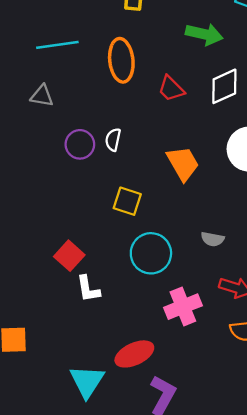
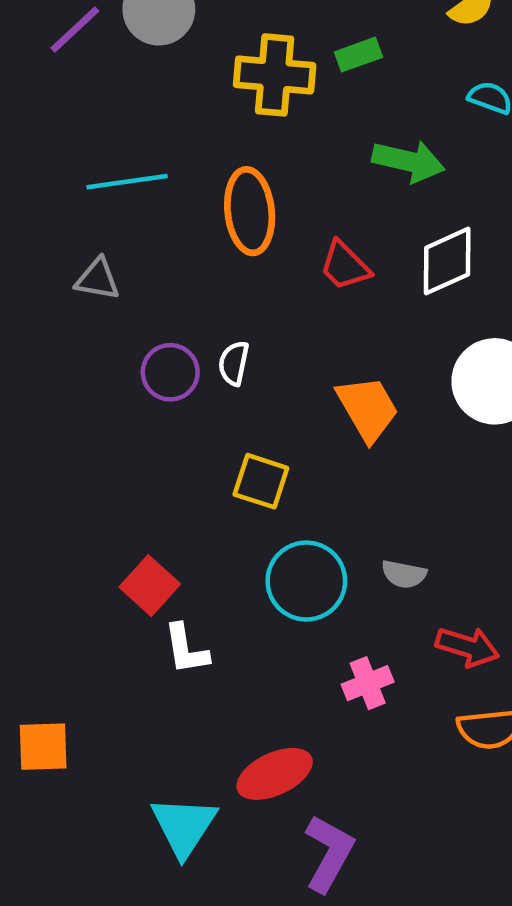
gray semicircle: (213, 239) -> (404, 574), moved
pink cross: (183, 307) -> (368, 683), size x0.7

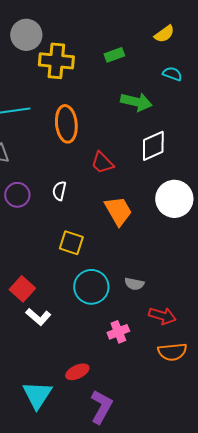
yellow cross: (275, 75) -> (56, 61), moved
red trapezoid: (345, 266) -> (102, 163), moved
purple circle: (170, 372) -> (17, 195), moved
white L-shape: (186, 649) -> (38, 317), turned -40
red ellipse: (275, 774) -> (77, 372), size x0.7

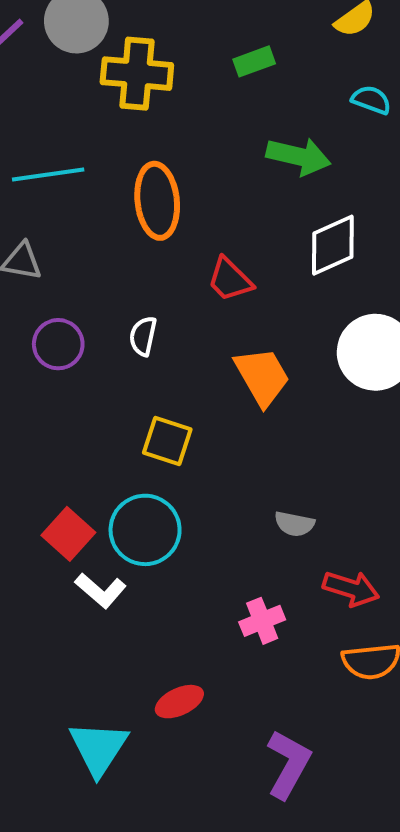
cyan circle: (91, 287) -> (145, 530), moved
purple L-shape: (101, 407) -> (288, 764), moved

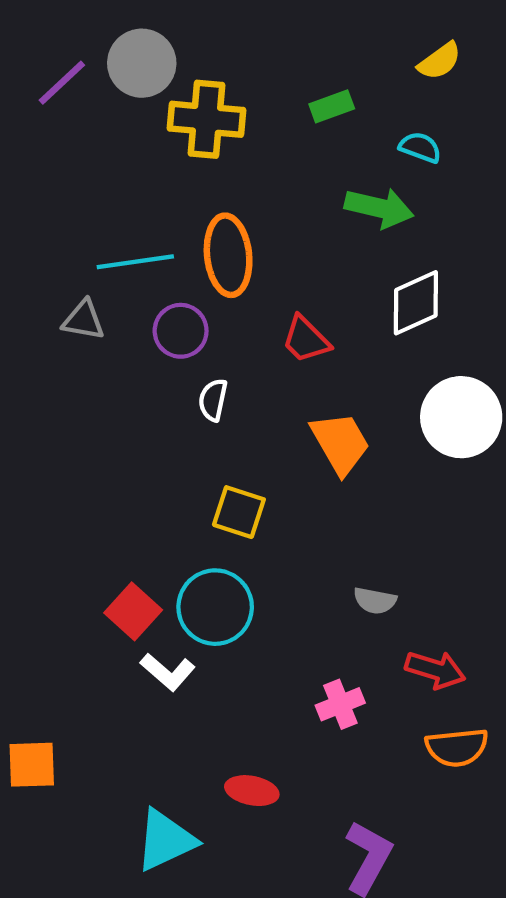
cyan semicircle: (371, 100) -> (420, 147), moved
cyan line: (48, 175) -> (135, 262), moved
purple circle: (58, 344) -> (181, 331), moved
red ellipse: (179, 702) -> (252, 791), turned 36
cyan triangle: (99, 748) -> (165, 840), turned 32

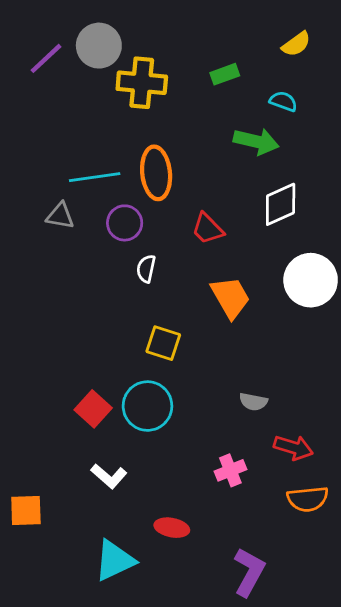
white L-shape: (168, 672) -> (109, 476), moved

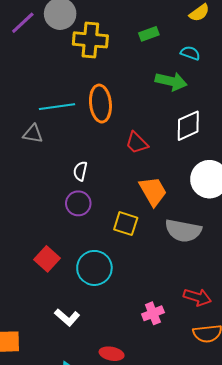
purple circle: (125, 223) -> (78, 203), moved
white semicircle: (146, 269) -> (80, 171), moved
yellow square: (163, 343) -> (126, 224), moved
gray semicircle: (253, 402) -> (183, 231), moved, size x1.8
red square: (93, 409) -> (47, 259), moved

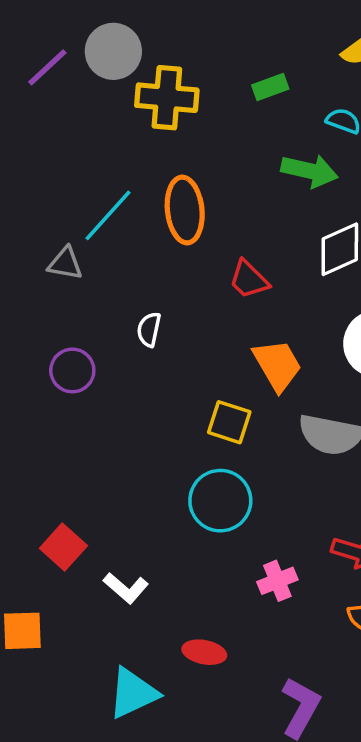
cyan line: (57, 107) -> (108, 215), turned -40
purple circle: (78, 203) -> (72, 370), moved
red square: (47, 259) -> (63, 547), moved
cyan circle: (94, 268) -> (220, 501), moved

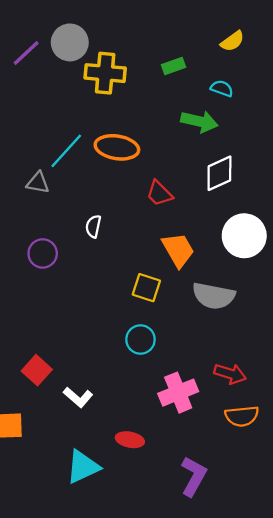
orange ellipse: (185, 210) -> (117, 147), turned -75
cyan circle: (220, 501) -> (140, 340), size x0.7
pink cross: (277, 581) -> (178, 393), size x1.5

